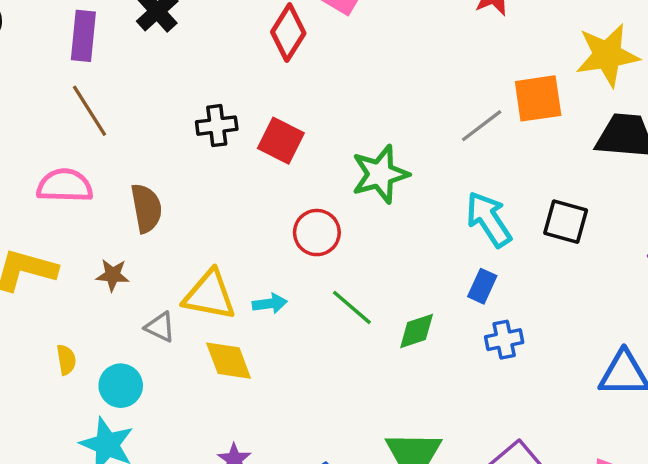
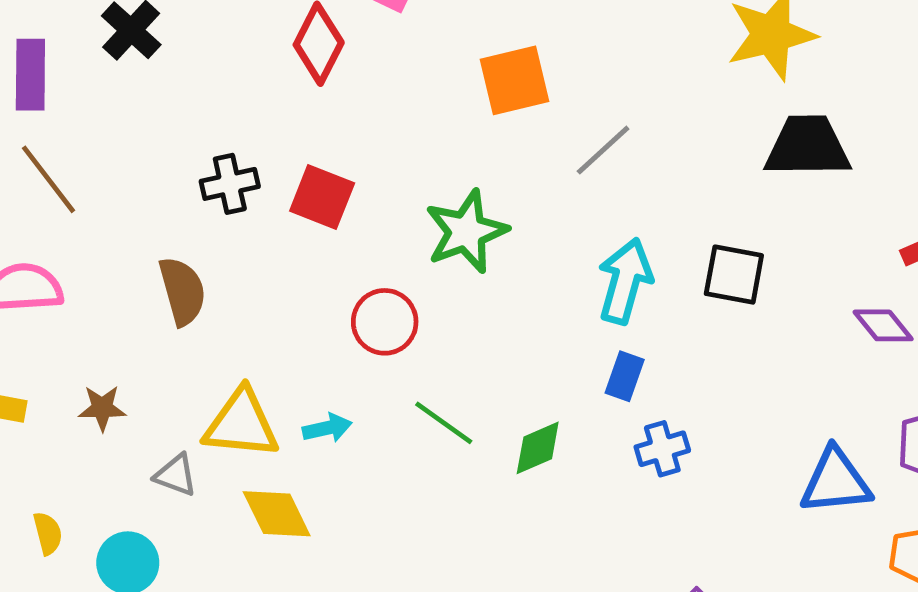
orange square: (538, 98) -> (515, 80), moved
brown semicircle: (146, 208) -> (182, 291), moved
cyan arrow: (489, 219) -> (625, 281), turned 54

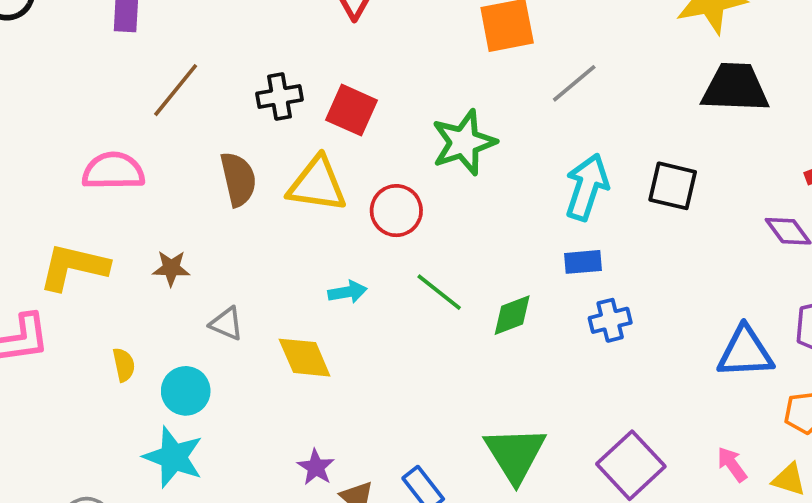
brown line: (48, 179) -> (176, 90), moved, turned 74
blue rectangle: (625, 376) -> (583, 262), turned 63
yellow triangle: (241, 424) -> (317, 184), moved

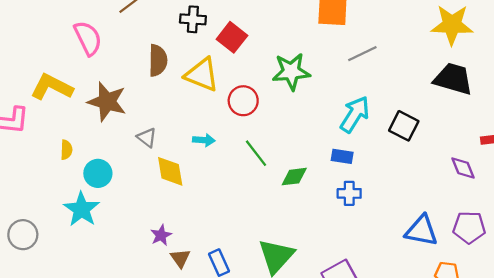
pink semicircle: (113, 171) -> (88, 38), turned 51
brown star: (171, 268) -> (107, 102), size x1.8
gray triangle: (227, 324) -> (147, 138), moved

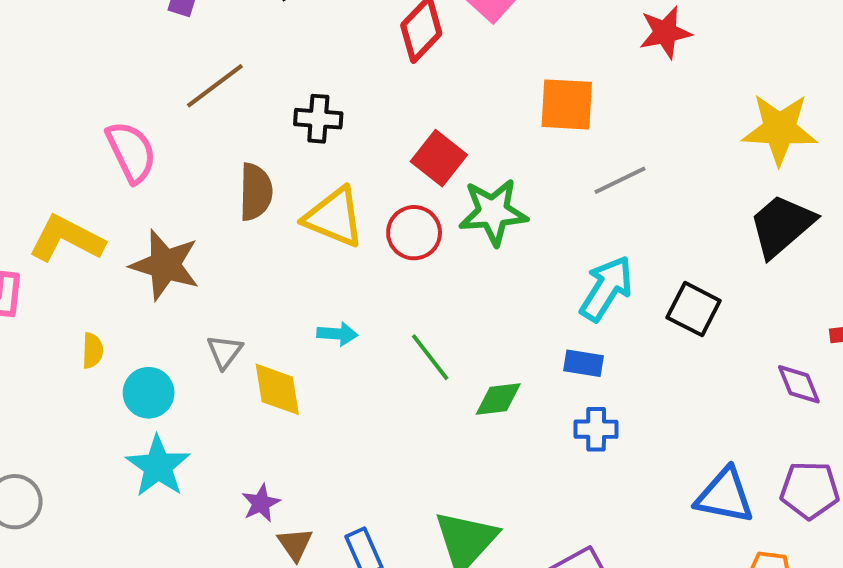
red square: (232, 37) -> (439, 158), moved
black trapezoid: (453, 79) -> (782, 226), turned -57
red circle: (243, 101) -> (414, 233), moved
gray triangle: (147, 138) -> (225, 352), moved, turned 30
cyan star: (82, 209) -> (158, 466), moved

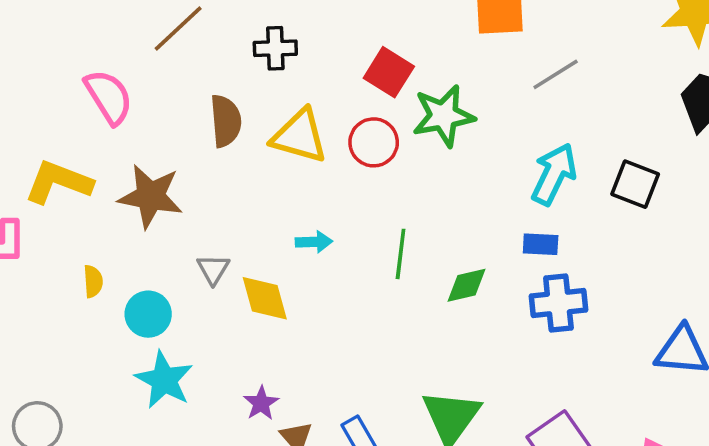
green line: (430, 357) -> (401, 254), turned 51
blue cross: (596, 429) -> (558, 303), size x1.4

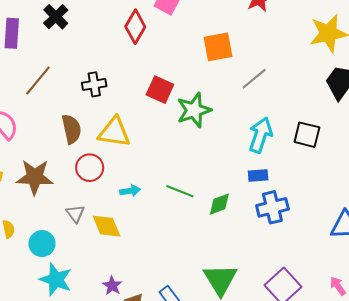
red circle: (374, 142) -> (90, 168), moved
green line: (401, 254) -> (180, 191), turned -68

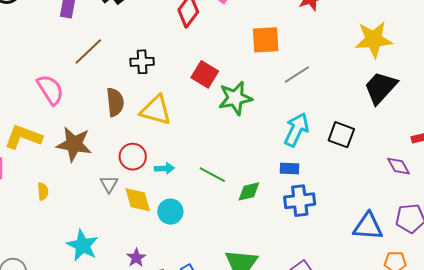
red circle: (90, 168) -> (133, 157), moved
cyan circle: (42, 244) -> (170, 212), moved

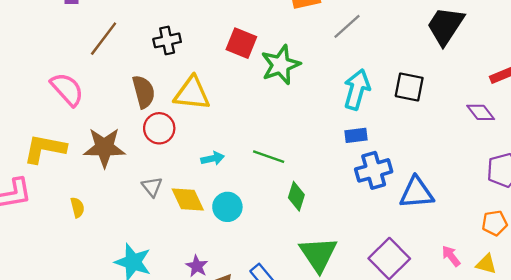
red circle: (133, 157) -> (159, 128), moved
green diamond: (249, 191) -> (296, 196), moved, turned -50
blue triangle: (368, 226) -> (417, 193), moved

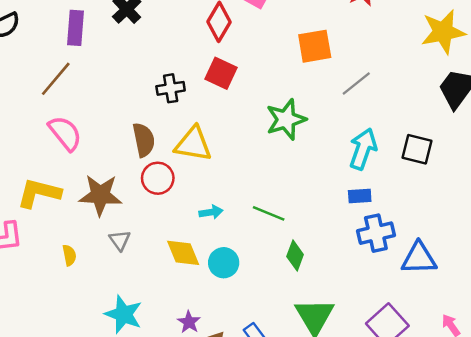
brown line: (104, 39) -> (56, 79), moved
red square: (241, 43) -> (221, 73), moved
gray triangle: (152, 187) -> (120, 240), moved

